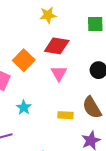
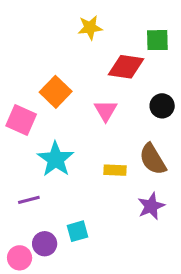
red diamond: (57, 46) -> (126, 67), moved
cyan star: (24, 108) -> (56, 159), size x1.6

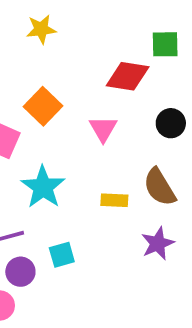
yellow star: (90, 28) -> (41, 29), moved
cyan square: (77, 231) -> (62, 255), moved
purple circle: (45, 244) -> (20, 272), moved

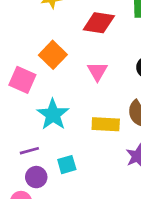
red diamond: (128, 76) -> (99, 23), moved
yellow rectangle: (114, 200) -> (106, 124), size x1.4

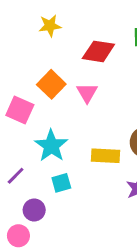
pink triangle: (97, 71) -> (87, 93), moved
purple line: (29, 151) -> (16, 176), moved, turned -30
cyan square: (67, 165) -> (61, 183), moved

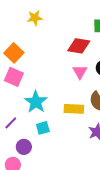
red diamond: (98, 51) -> (79, 46), moved
orange square: (51, 84) -> (14, 53), moved
pink triangle: (87, 93) -> (80, 72), moved

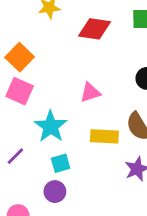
red diamond: (79, 46) -> (95, 29), moved
pink triangle: (80, 72) -> (90, 93), moved, turned 42
purple circle: (24, 147) -> (55, 192), moved

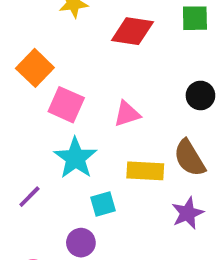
pink square: (20, 91) -> (66, 105), moved
cyan square: (61, 163) -> (103, 204), moved

